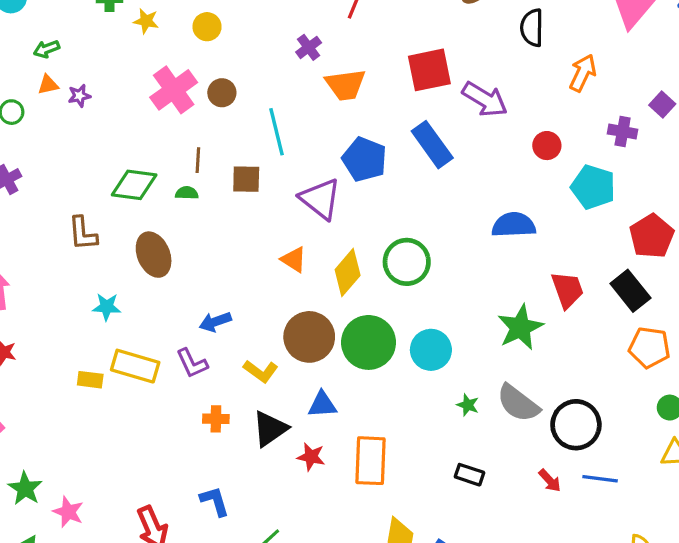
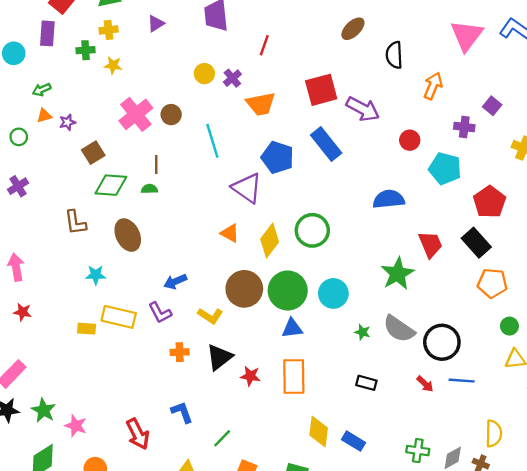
yellow circle: (207, 27) -> (204, 74), moved
brown square: (246, 179) -> (93, 153), moved, turned -30
blue triangle: (322, 404) -> (292, 328), moved

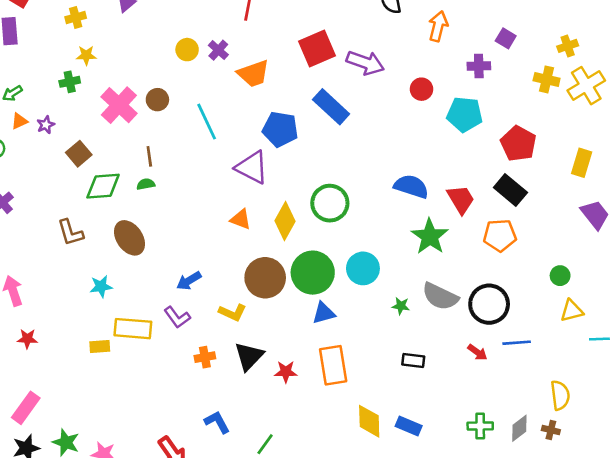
green cross: (85, 50) -> (70, 82), moved
blue semicircle: (389, 199) -> (411, 186), moved, turned 32
orange pentagon: (492, 283) -> (500, 235), moved

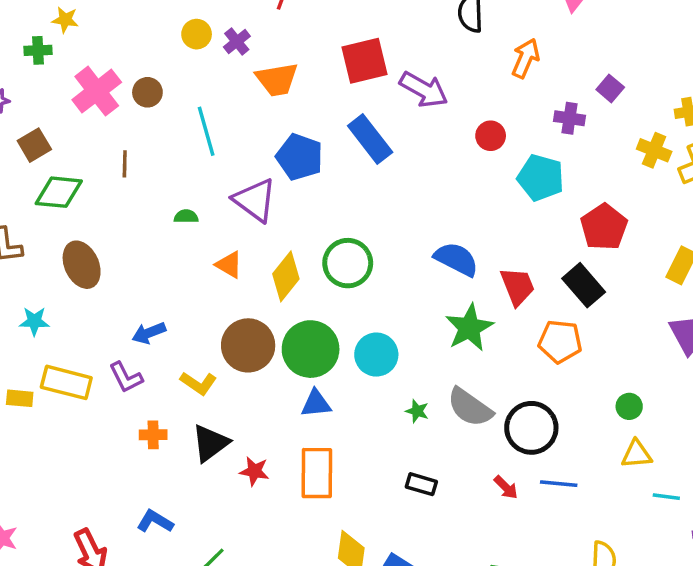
green semicircle: (146, 184) -> (186, 216), moved
blue L-shape: (217, 422) -> (155, 521), turned -40

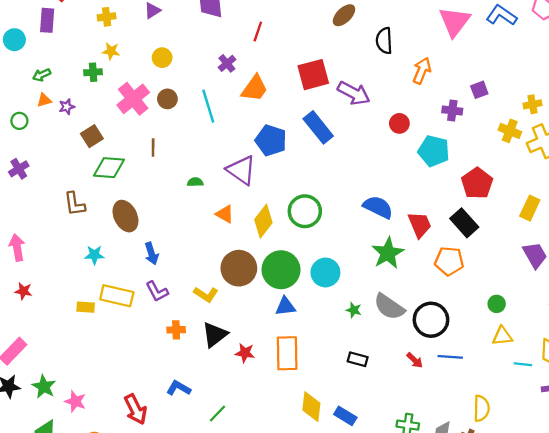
yellow circle: (197, 34) -> (162, 58), moved
orange trapezoid: (277, 79) -> (255, 88), turned -44
purple square: (610, 88) -> (479, 90), turned 30
cyan line: (206, 131) -> (208, 106), moved
blue arrow: (149, 333) -> (151, 254), moved, turned -85

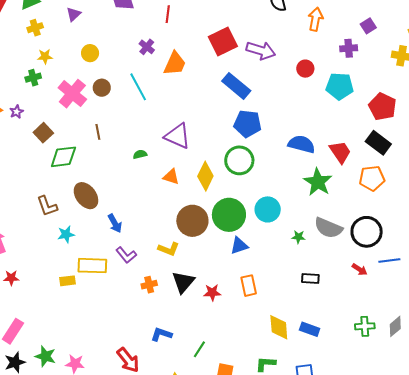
blue pentagon: (271, 140) -> (247, 124), moved
brown L-shape: (75, 204) -> (47, 206), moved
orange rectangle: (287, 353) -> (249, 286), size x0.7

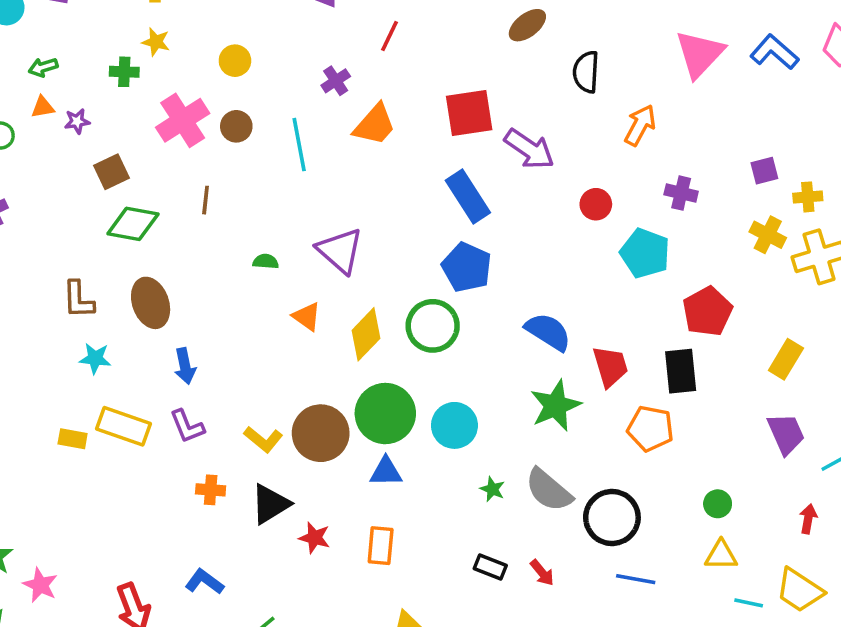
purple square: (368, 26) -> (764, 171), moved
black rectangle: (378, 143) -> (681, 371), turned 30
brown circle: (192, 221) -> (321, 433), moved
red arrow: (360, 269) -> (542, 573), moved

